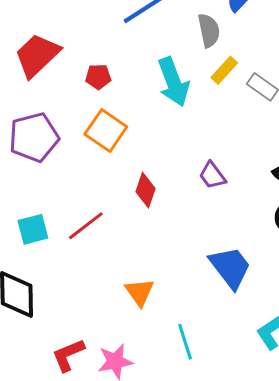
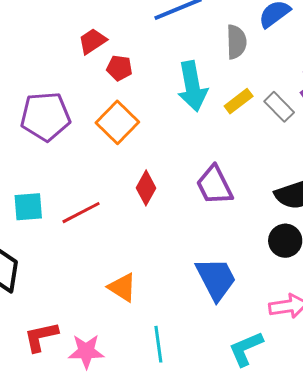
red trapezoid: (37, 55) -> (92, 41), moved, size x0.6
yellow rectangle: (224, 70) -> (239, 101), moved
purple trapezoid: (212, 175) -> (214, 185), size x1.4
orange triangle: (140, 292) -> (122, 287), turned -32

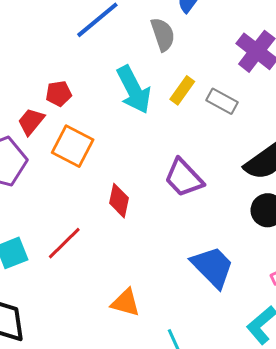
red trapezoid: (92, 41) -> (31, 121), moved
gray rectangle: (279, 107) -> (222, 101), moved

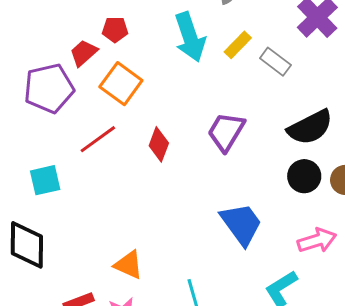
purple trapezoid: (184, 178) -> (226, 132), turned 66
red line: (64, 243) -> (98, 139), moved
orange triangle: (125, 303) -> (128, 265), moved

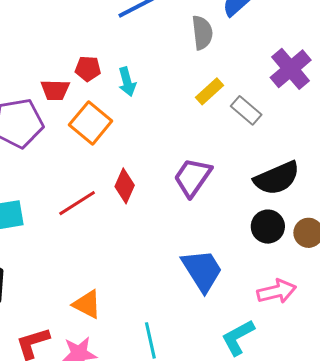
cyan arrow: (190, 37) -> (127, 82), moved, size x0.6
red trapezoid: (84, 53) -> (55, 90), turned -140
red line: (98, 139) -> (77, 203), moved

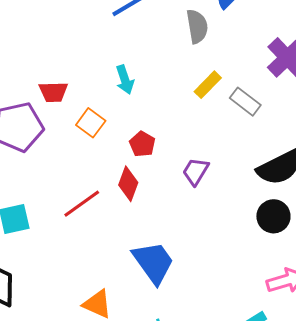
red pentagon: (88, 69) -> (142, 144), moved, turned 30
orange square: (91, 123) -> (91, 123), size x0.7
purple trapezoid: (193, 177) -> (196, 171), size x0.7
blue trapezoid: (202, 270) -> (153, 262), moved

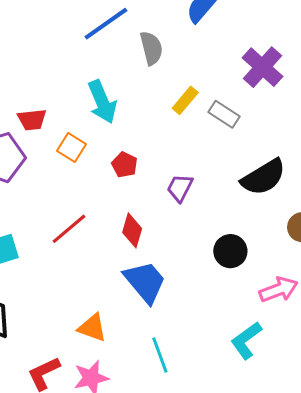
gray semicircle: (197, 26) -> (151, 48), moved
cyan arrow: (125, 80) -> (102, 102), size x1.5
red diamond: (128, 184) -> (132, 230), moved
black circle: (273, 216) -> (230, 251), moved

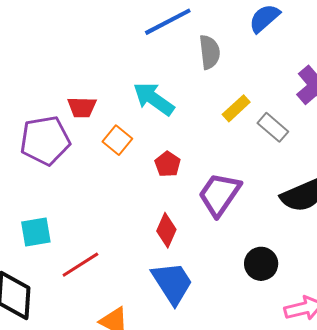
cyan arrow: (102, 102) -> (154, 99), turned 141
purple trapezoid: (180, 188) -> (219, 194), size x1.6
red line: (69, 229) -> (80, 265), moved

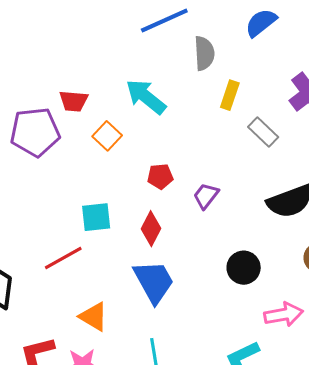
yellow rectangle: (236, 108) -> (230, 95), moved, turned -32
red pentagon: (168, 164) -> (160, 176), moved, turned 30
purple trapezoid: (219, 194) -> (206, 196), size x0.6
cyan square: (36, 232) -> (96, 217), moved

